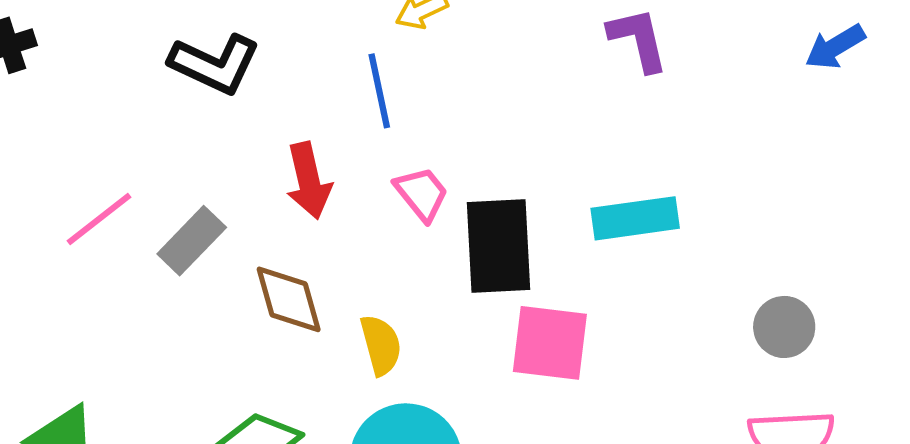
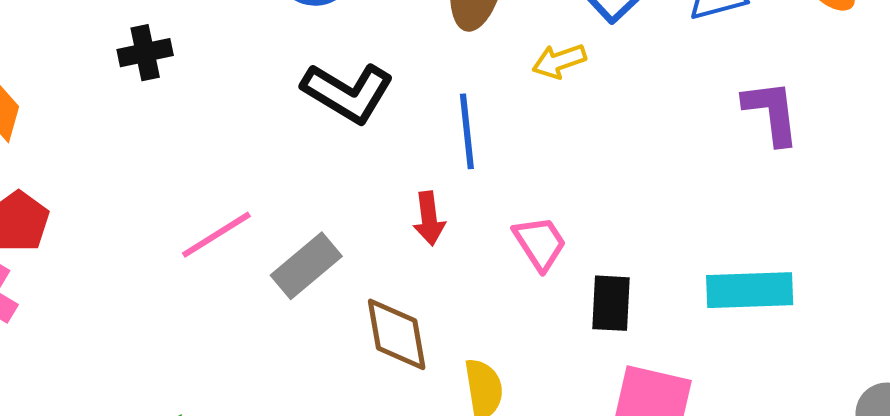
blue line: (379, 91) -> (467, 131), moved
red arrow: (309, 181) -> (429, 218), size x0.7
black rectangle: (499, 246) -> (611, 303), size x0.6

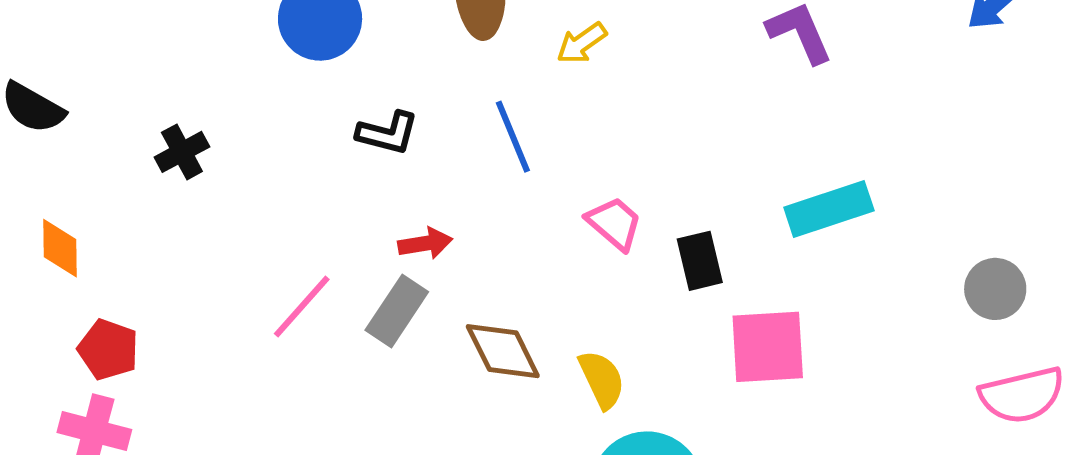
black L-shape: (348, 93) -> (388, 133), size x0.7
red arrow: (429, 218) -> (425, 243), moved, turned -76

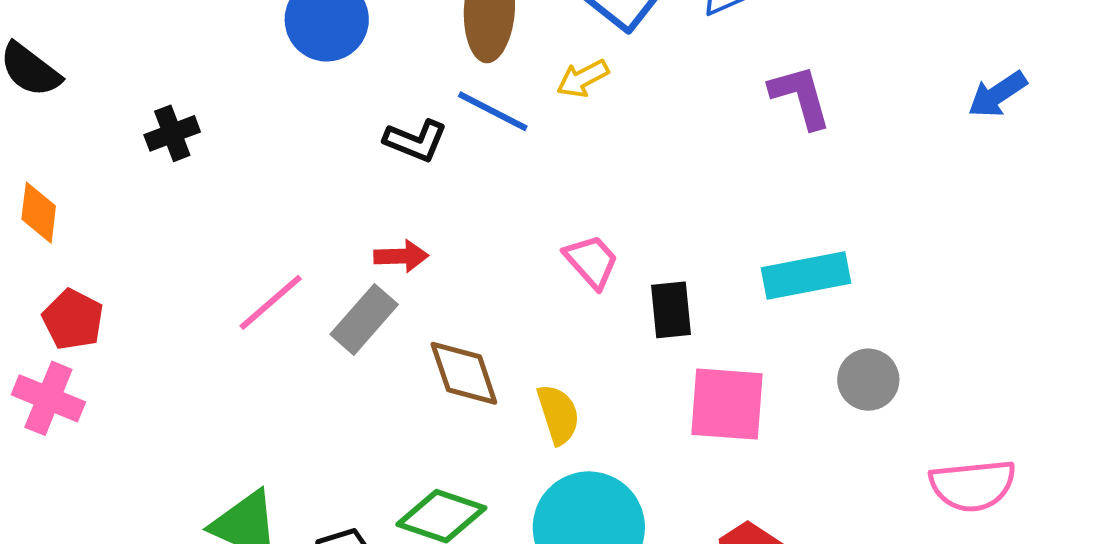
black L-shape: (388, 133) -> (416, 141), moved
blue line: (513, 137) -> (493, 111), moved, turned -48
gray circle: (995, 289) -> (868, 380), moved

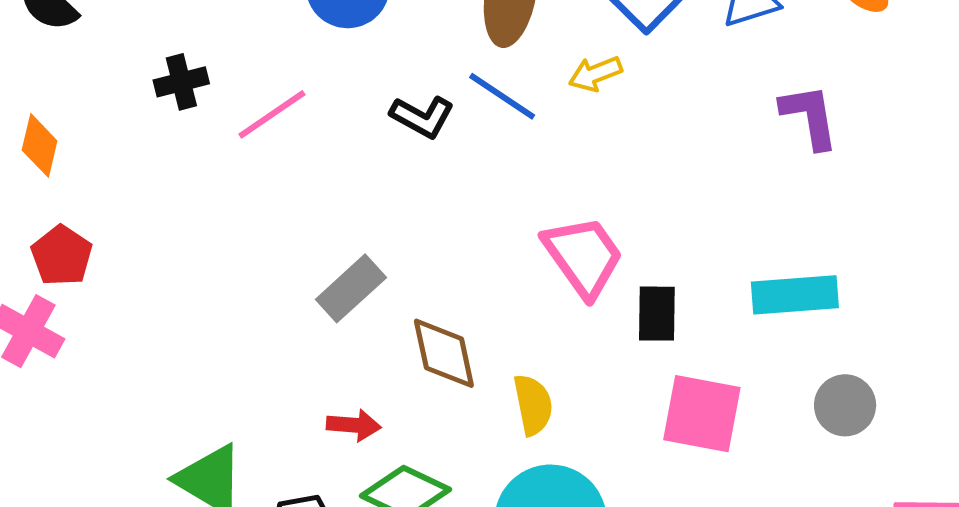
red arrow: (401, 256) -> (354, 425), moved
pink trapezoid: (591, 261) -> (583, 256), size x1.5
pink line: (271, 302) -> (272, 114), moved

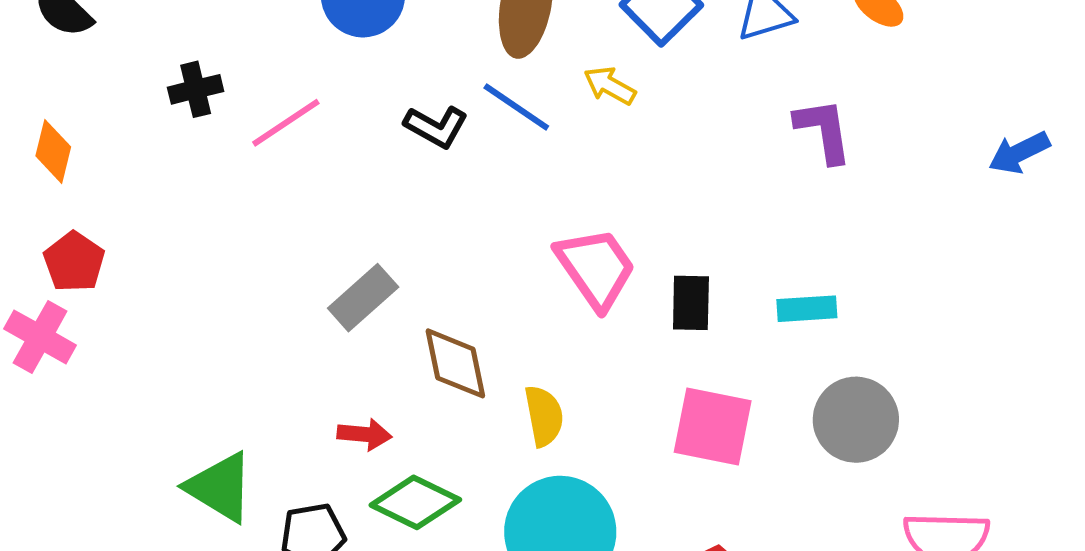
yellow arrow: (595, 74) -> (610, 86), turned 50
cyan rectangle: (795, 295) -> (807, 309), size x0.7
black rectangle: (657, 314) -> (691, 303), moved
gray circle: (845, 405) -> (856, 420), size x1.4

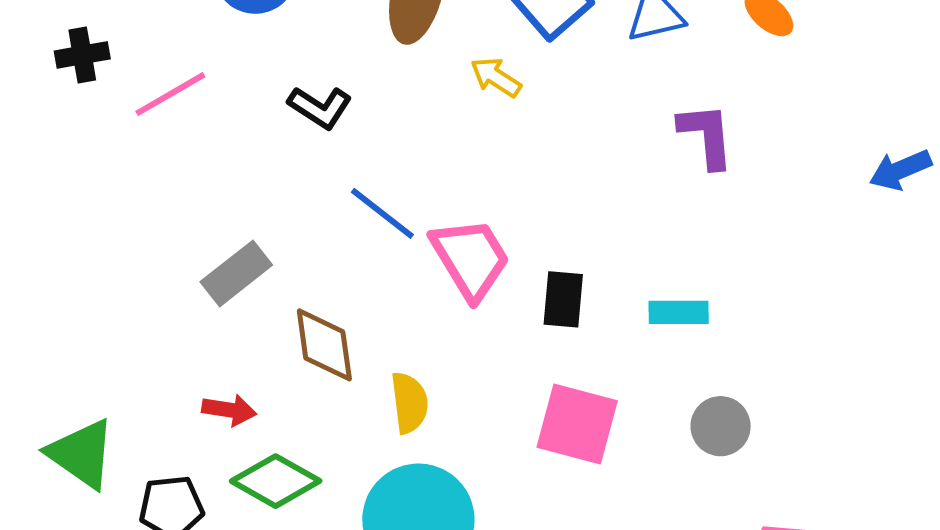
blue line: (516, 107) -> (382, 213), moved
gray circle: (856, 420) -> (721, 426), size x0.7

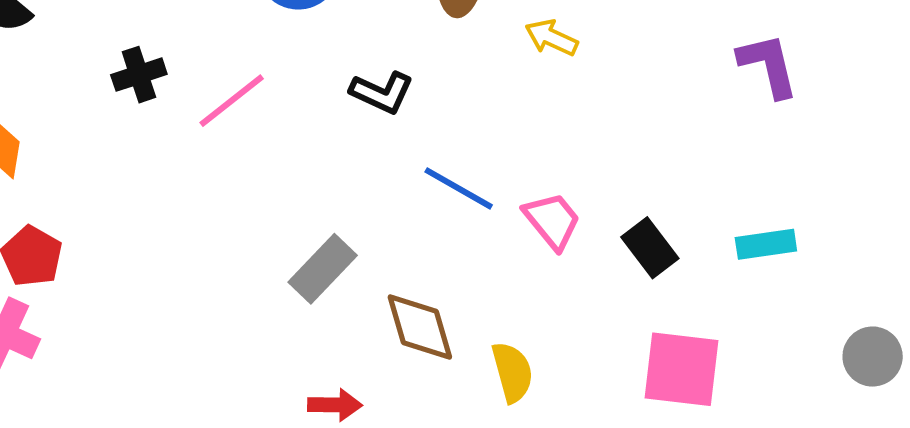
pink trapezoid: (470, 258) -> (552, 221), size x0.7
black rectangle: (563, 299) -> (650, 248), turned -34
gray circle: (721, 426) -> (873, 357), moved

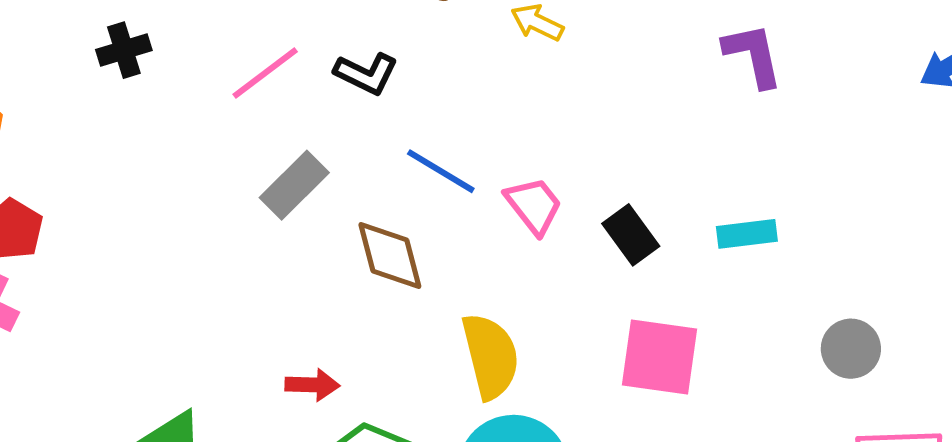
pink line: (232, 101) -> (265, 73), moved
gray rectangle: (323, 269) -> (294, 185), moved
brown diamond: (420, 327) -> (390, 255), moved
yellow semicircle: (512, 372) -> (490, 356), size x1.4

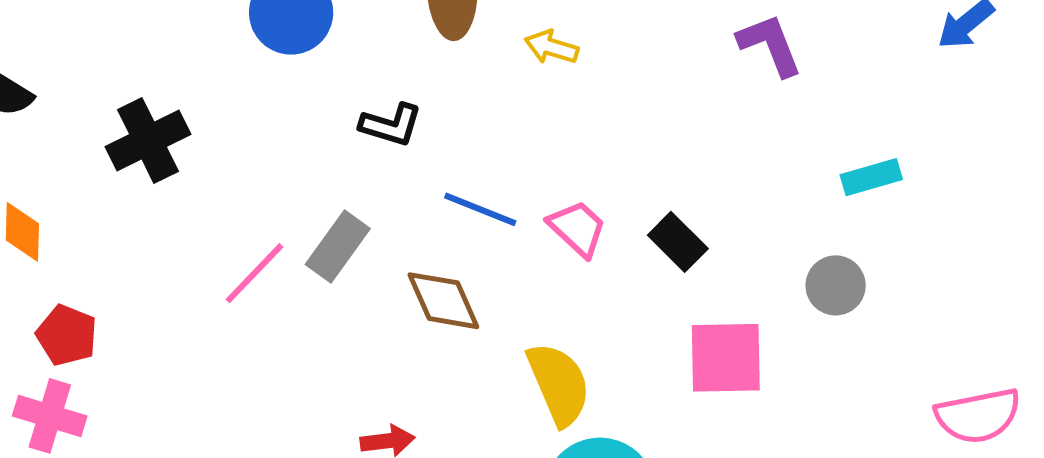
black cross: (124, 50) -> (148, 140), size x1.5
pink line: (265, 73) -> (254, 273), moved
cyan rectangle: (747, 234) -> (871, 177), moved
gray circle: (851, 349) -> (836, 285), moved

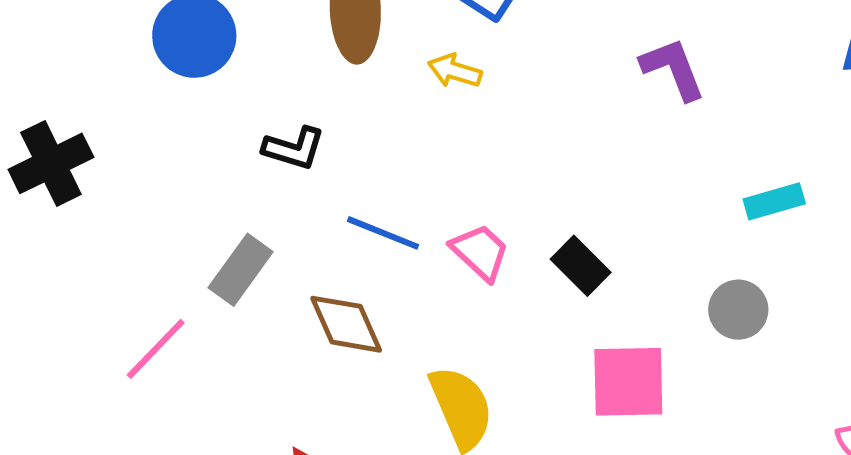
pink line: (254, 273) -> (156, 349), moved

